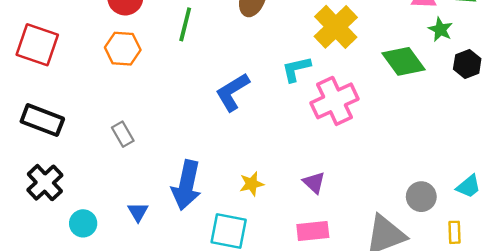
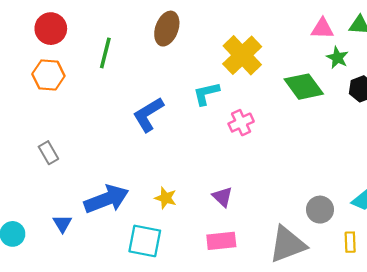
pink cross: (334, 101) -> (241, 123), size x0.6
yellow star: (252, 184) -> (166, 198), turned 30
blue arrow: (186, 185) -> (106, 199), turned -123

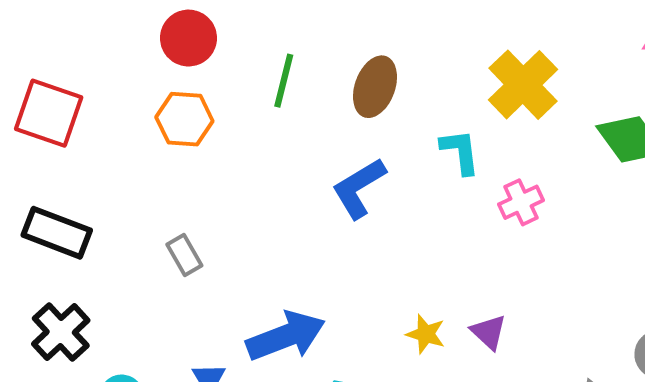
brown ellipse: (167, 29) -> (375, 87), moved
cyan L-shape: (206, 94) -> (460, 152), turned 96
yellow star: (166, 198) -> (426, 334), moved

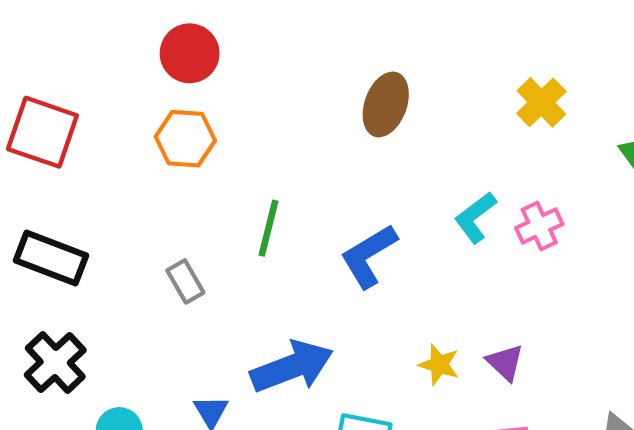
green line: (284, 81) -> (268, 228), moved
yellow cross: (523, 85) -> (541, 102), size x0.7
cyan L-shape: (460, 152) -> (475, 217), moved, turned -120
blue L-shape: (359, 188) -> (369, 256), moved

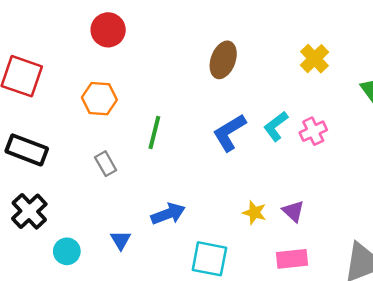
orange hexagon: (185, 139) -> (99, 99), moved
blue L-shape: (369, 256) -> (229, 132), moved
blue arrow: (292, 367) -> (168, 214), size x0.7

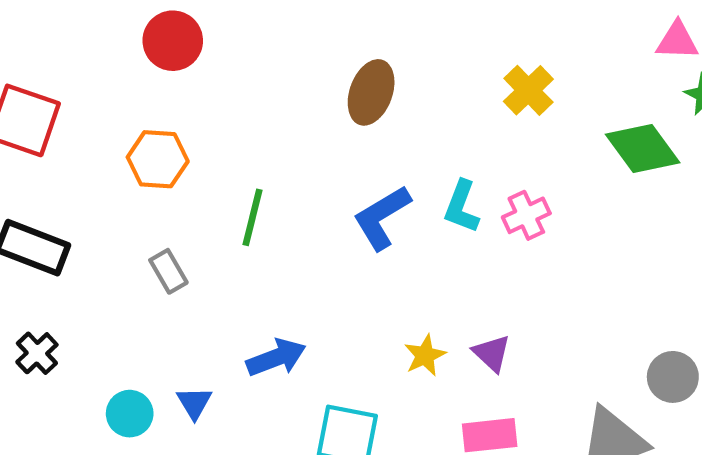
cyan L-shape: (276, 126) -> (462, 207), turned -32
black cross: (29, 211) -> (37, 353), size x0.7
yellow star: (254, 213) -> (425, 355), turned 30
cyan circle: (67, 251) -> (130, 414), moved

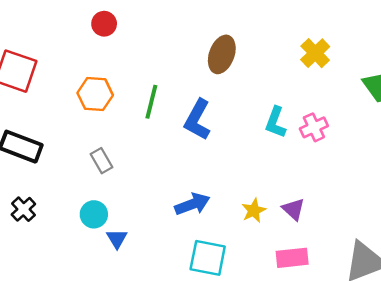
red circle: (173, 41) -> (104, 24), size x0.7
green line: (253, 217) -> (151, 102), moved
blue L-shape: (382, 217) -> (197, 120), moved, turned -30
blue arrow: (276, 358) -> (192, 204), moved
cyan circle: (130, 414) -> (94, 214), moved

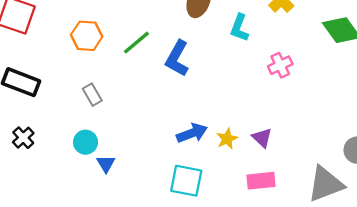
green line: (151, 102) -> (136, 43), turned 36
cyan L-shape: (276, 122) -> (239, 28), moved
blue arrow: (192, 204) -> (192, 133), moved

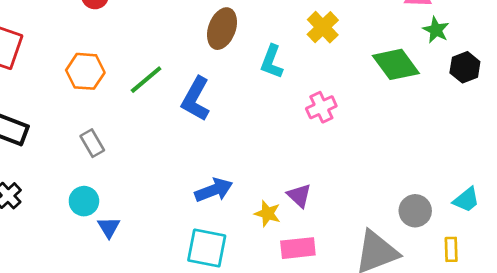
yellow star: (227, 139) -> (268, 214), moved, turned -30

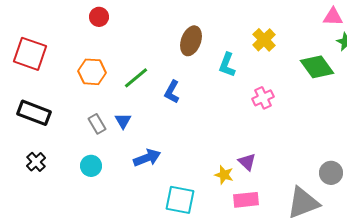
blue L-shape: (196, 99) -> (172, 92), size x0.7
blue arrow: (214, 190) -> (147, 158), moved
blue triangle: (109, 227) -> (123, 121), moved

